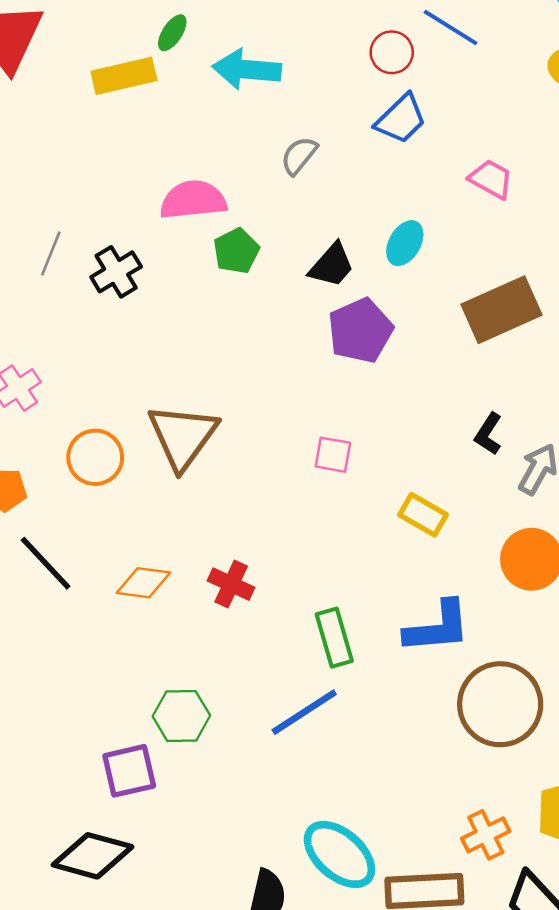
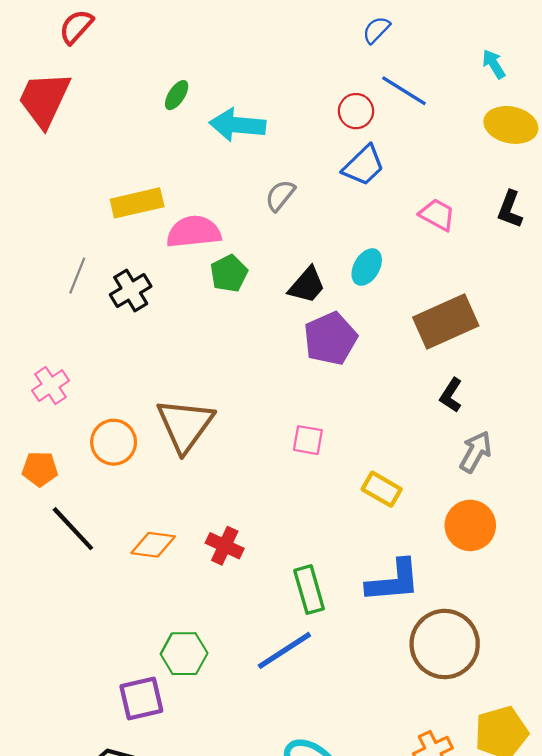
yellow rectangle: (124, 76) -> (137, 203), moved
black L-shape: (488, 434) -> (451, 395), moved

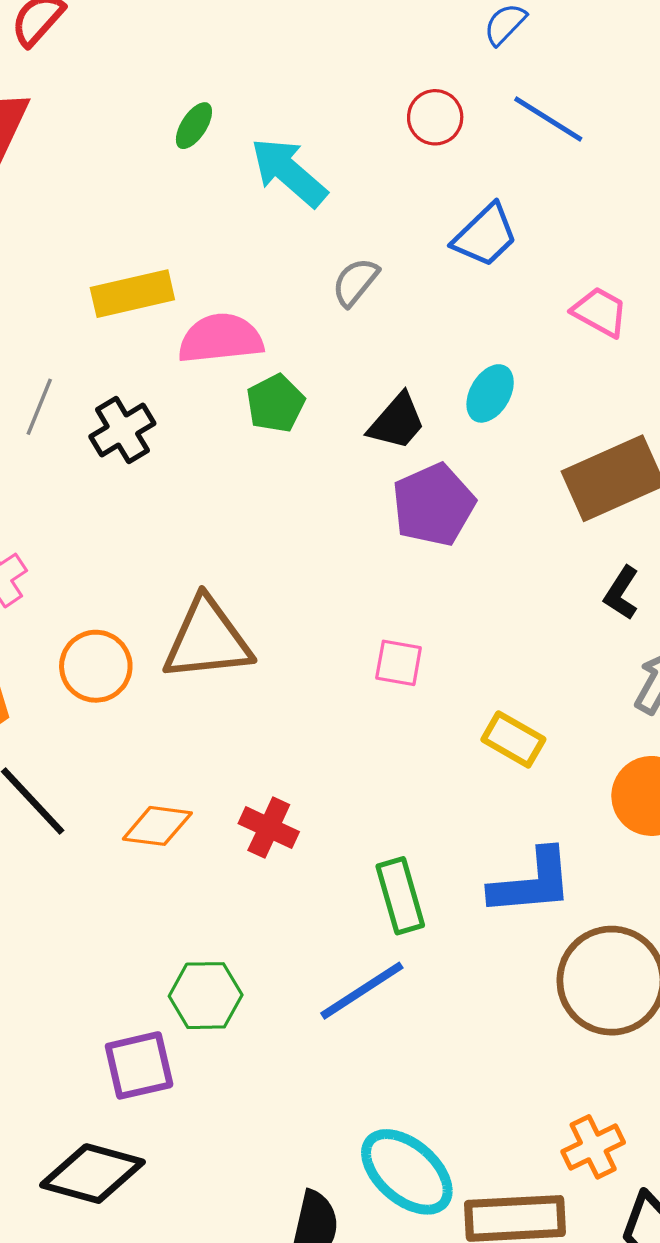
red circle: (356, 111) -> (435, 117), moved
cyan arrow: (237, 125) -> (289, 172), turned 36
brown triangle: (185, 425) -> (207, 640), turned 48

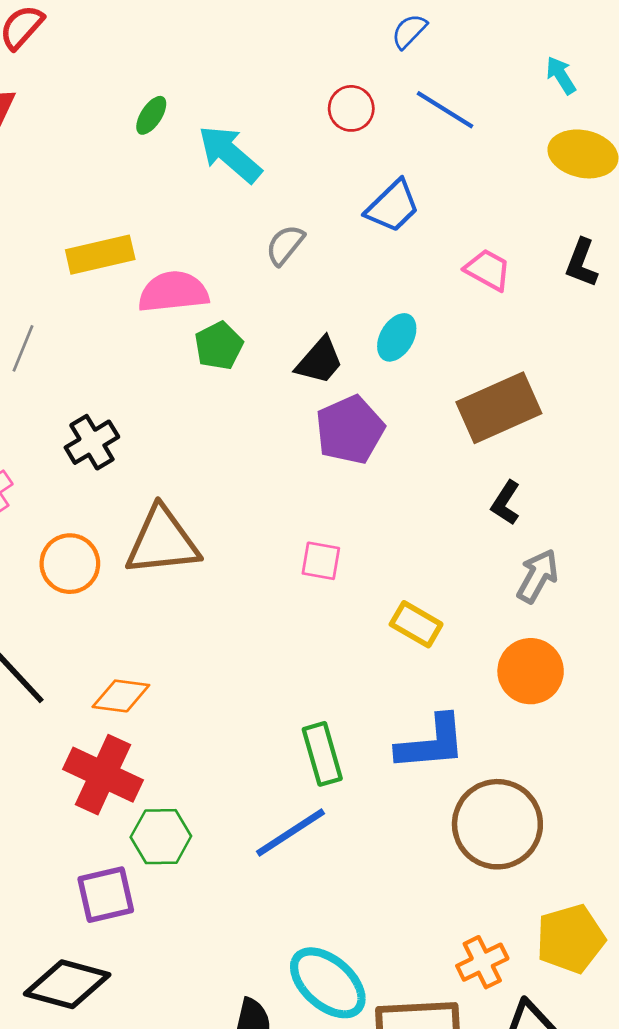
black cross: (122, 430) -> (92, 442), moved
red cross: (269, 828) -> (103, 775), moved, size x1.6

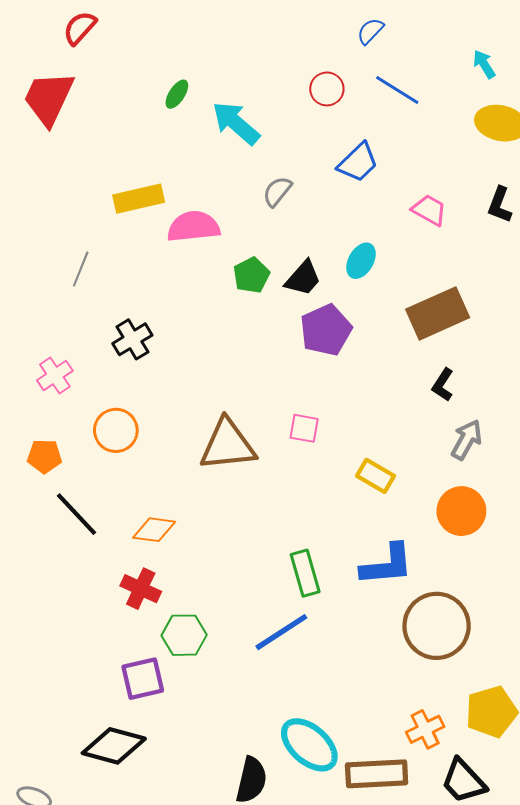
green pentagon: (219, 346) -> (251, 275), moved
brown triangle: (162, 542) -> (228, 445), moved
red cross: (103, 775) -> (141, 589), size x0.7

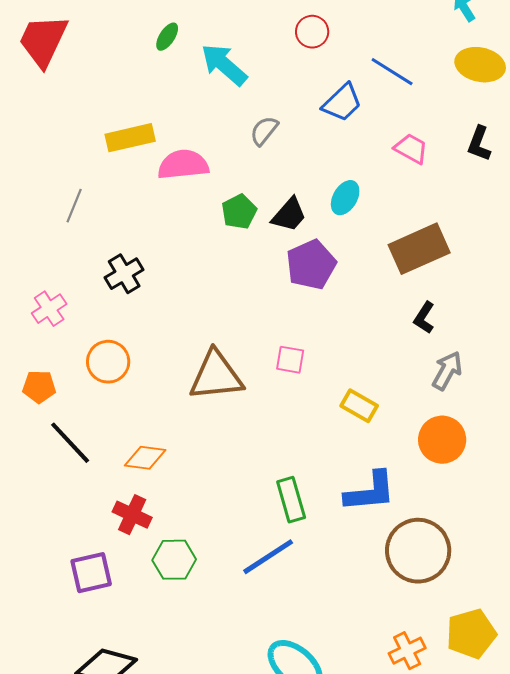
blue line: (397, 90) -> (392, 72), moved
purple square: (143, 679) -> (91, 573), moved

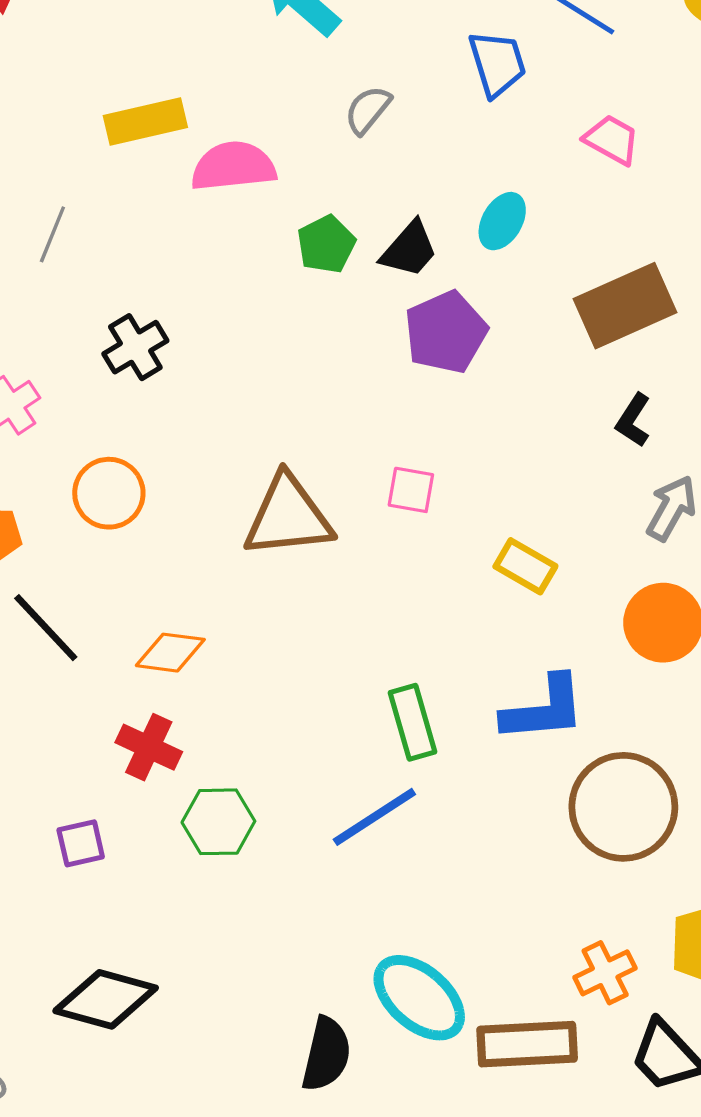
blue trapezoid: (342, 103) -> (497, 63), turned -63
purple square: (91, 573) -> (81, 843), size x0.7

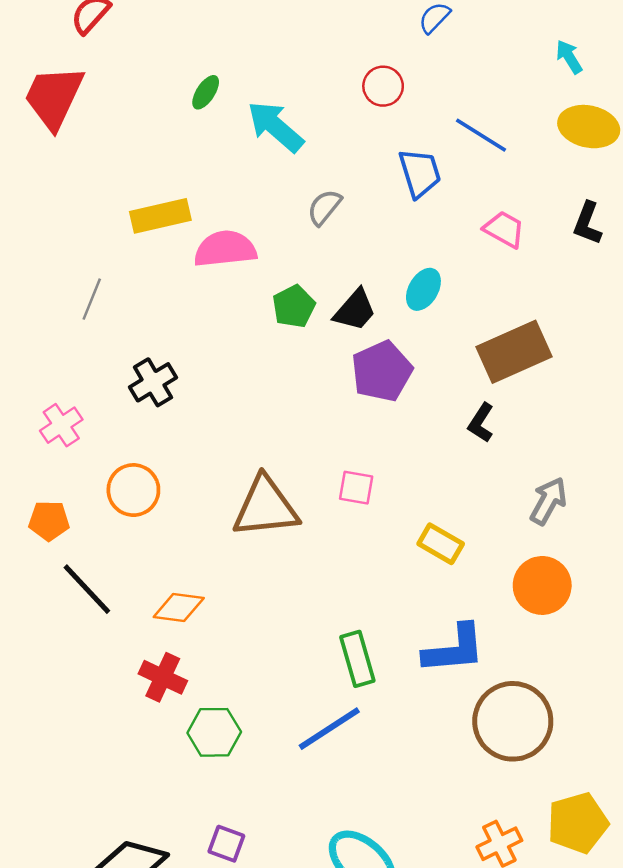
black L-shape: (633, 420) -> (481, 423), moved
purple square: (81, 843) -> (226, 844), moved, turned 33

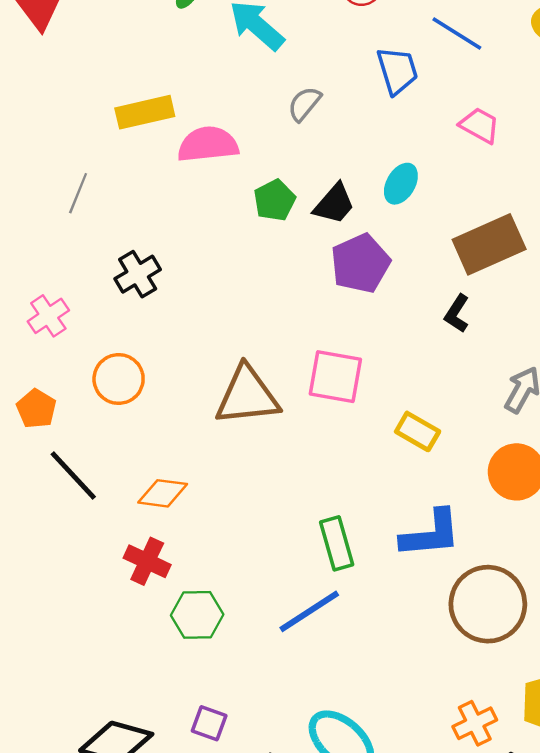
pink square: (356, 488) -> (335, 377), size x1.6
orange pentagon: (49, 521) -> (36, 409), turned 30

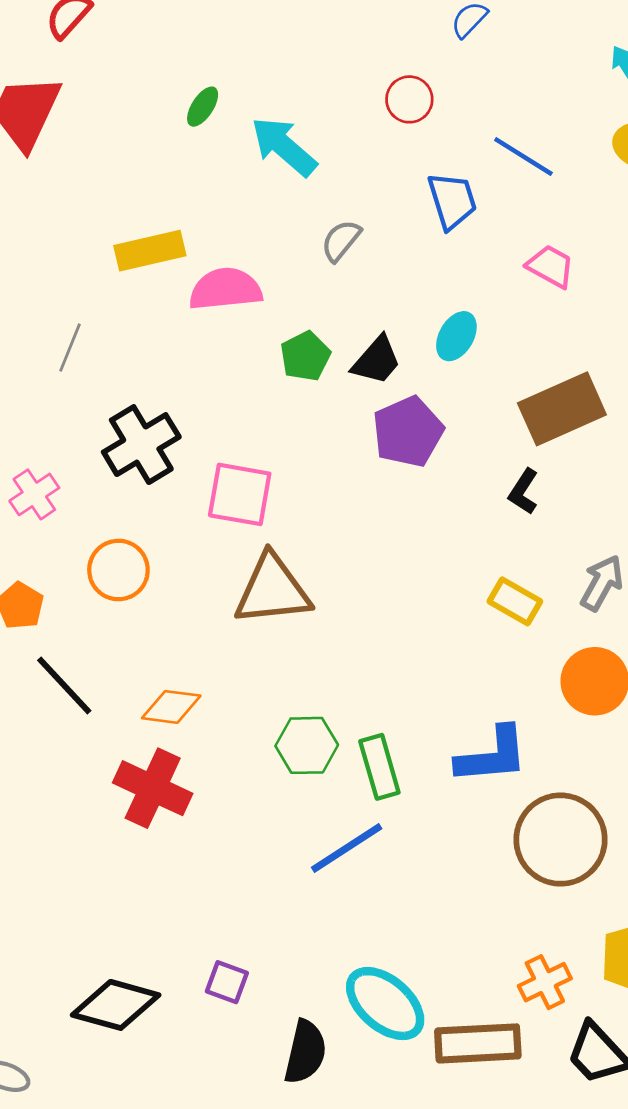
black cross: (138, 274) -> (141, 445), size x1.4
pink square: (335, 377) -> (240, 494), moved
yellow rectangle: (418, 431) -> (515, 601), moved
red cross: (147, 561) -> (153, 788), size x1.4
green hexagon: (197, 615) -> (307, 745), moved

